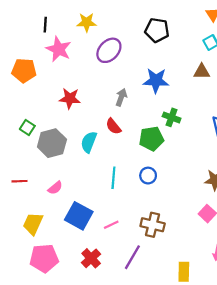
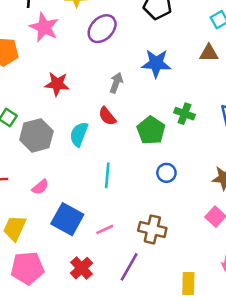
green cross: (172, 117) -> (184, 114), moved
green pentagon: (151, 139) -> (151, 130), turned -30
blue circle: (148, 176) -> (166, 173), moved

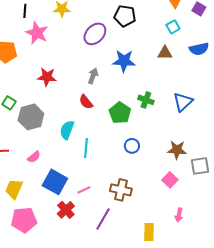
purple ellipse: (102, 29) -> (95, 34), moved
cyan semicircle: (79, 134) -> (67, 130), moved
red cross: (81, 268) -> (66, 210), moved

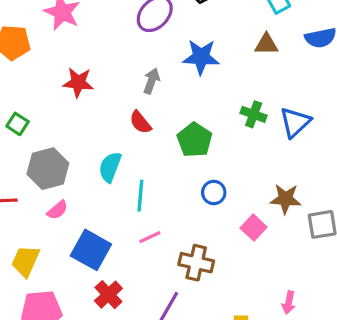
green cross: (146, 100) -> (254, 114), moved
gray hexagon: (31, 117) -> (48, 169), moved
pink square: (170, 180) -> (254, 228), moved
pink line: (84, 190) -> (150, 237), moved

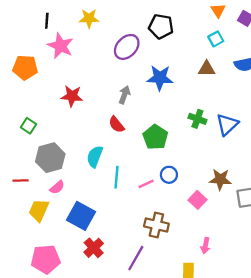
pink line: (150, 237) -> (146, 184), moved
yellow trapezoid: (26, 261) -> (39, 210), moved
pink arrow: (289, 303) -> (205, 246), moved

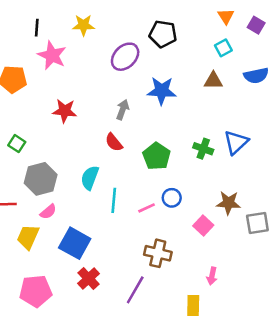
green cross: (197, 119) -> (203, 149), moved

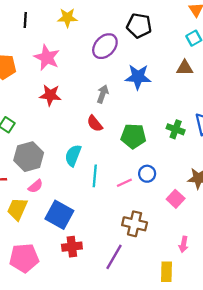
pink star: (52, 55) -> (47, 58), moved
green pentagon: (157, 156) -> (133, 136), turned -30
red cross: (89, 278) -> (72, 247), turned 36

